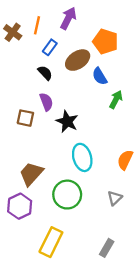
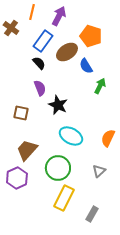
orange line: (37, 25) -> (32, 12), moved
blue rectangle: (50, 47) -> (43, 41), size x1.5
brown square: (25, 118) -> (21, 113), moved
cyan ellipse: (82, 157) -> (71, 136), turned -45
yellow rectangle: (51, 242) -> (64, 198), moved

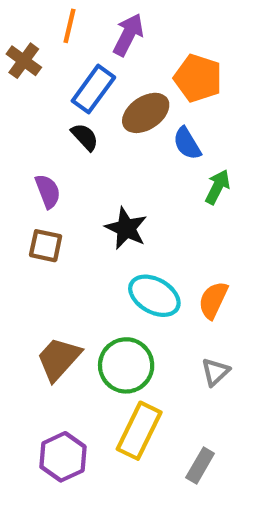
purple semicircle: (40, 88) -> (48, 191), moved
orange semicircle: (108, 138) -> (213, 300), moved
brown trapezoid: (27, 150) -> (59, 359), moved
purple hexagon: (17, 178) -> (63, 457), moved

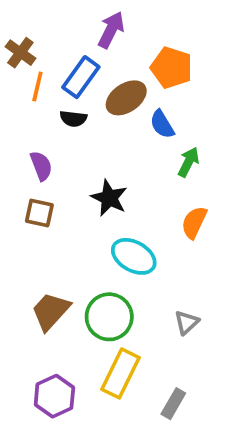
orange line: (70, 26) -> (37, 87), moved
black semicircle: (85, 137) -> (73, 119), turned 140
orange semicircle: (213, 300) -> (194, 222), moved

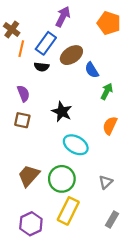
orange pentagon: (171, 68) -> (109, 23), moved
gray rectangle: (173, 404) -> (112, 219), moved

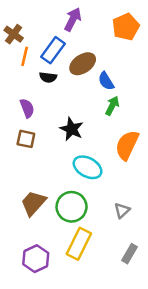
orange pentagon: (109, 23) -> (126, 27), turned 30
green arrow: (107, 91) -> (112, 106), moved
orange semicircle: (110, 126) -> (127, 145), size x1.4

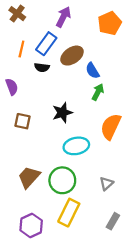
brown cross: (14, 34) -> (17, 14), moved
purple semicircle: (27, 108) -> (12, 87), moved
black star: (72, 129) -> (62, 113), turned 30
cyan ellipse: (88, 167) -> (76, 146), turned -40

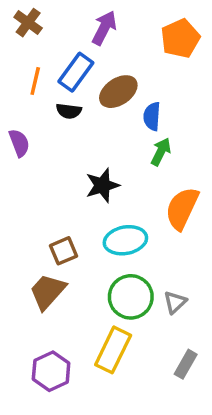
blue semicircle: (92, 71) -> (152, 116), turned 35
brown square: (23, 121) -> (63, 251), moved, turned -35
green circle: (62, 180) -> (131, 297), moved

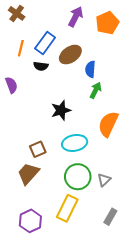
purple arrow: (104, 28) -> (76, 17), moved

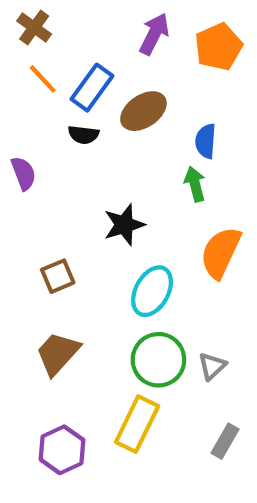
orange line: (21, 48) -> (43, 79), moved, turned -56
blue semicircle: (90, 69) -> (206, 141), moved
green arrow: (96, 90) -> (195, 184), turned -42
cyan ellipse: (75, 143) -> (152, 291), turned -50
brown square: (38, 149) -> (58, 276), moved

